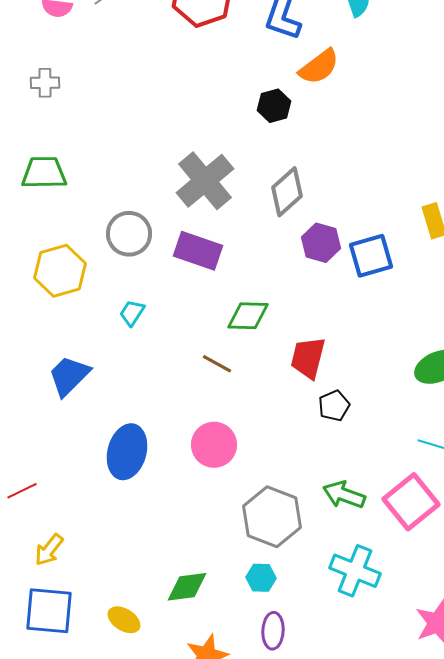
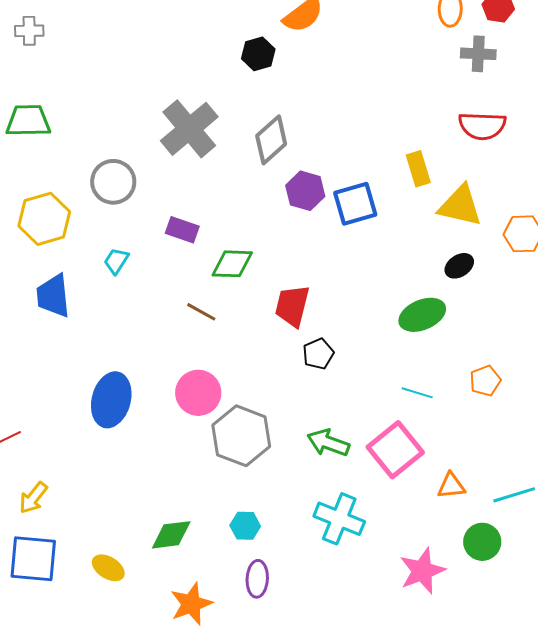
purple rectangle: (198, 251) -> (182, 230), moved, size x0.7
blue trapezoid: (69, 376) -> (53, 296), moved, turned -51
gray hexagon: (272, 517) -> (241, 436), moved

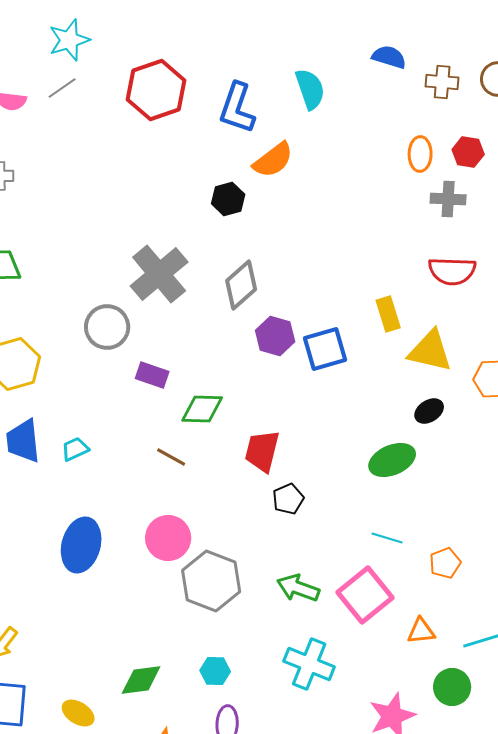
gray circle: (113, 182) -> (107, 327), moved
cyan trapezoid: (116, 261) -> (75, 449), moved, turned 32
orange pentagon: (485, 381) -> (445, 563), moved

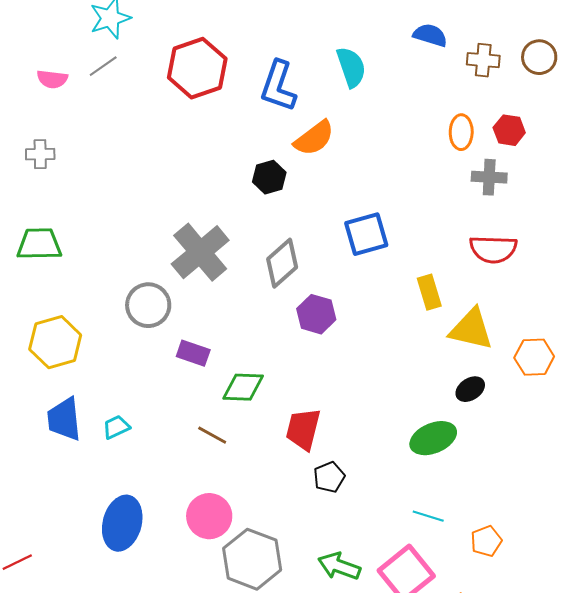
blue square: (325, 349) -> (366, 234), moved

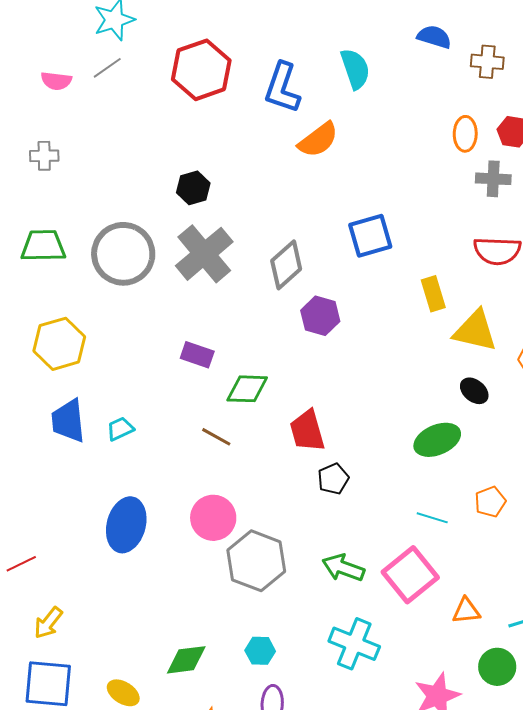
black hexagon: (269, 177) -> (193, 188), moved
gray circle: (148, 305) -> (123, 254), moved, size x1.4
black ellipse: (470, 389) -> (474, 391), turned 72
red trapezoid: (303, 429) -> (307, 431), turned -30
orange pentagon: (486, 541) -> (490, 502), moved

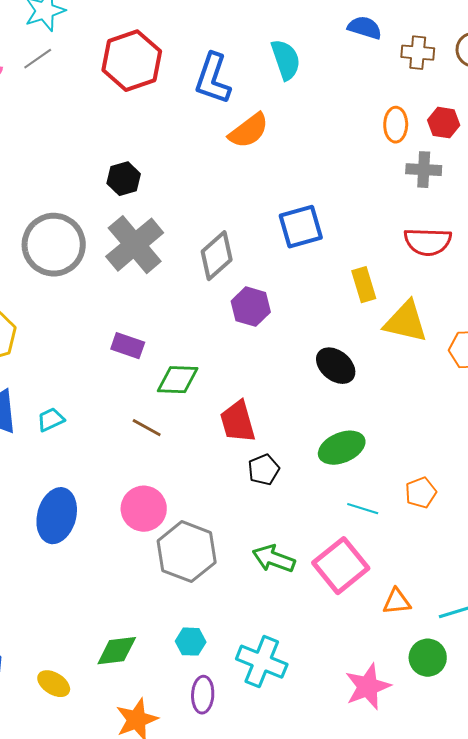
black ellipse: (474, 391) -> (336, 366), moved, size x1.4
green ellipse: (437, 440) -> (342, 448), moved
cyan cross: (354, 644) -> (262, 662), moved

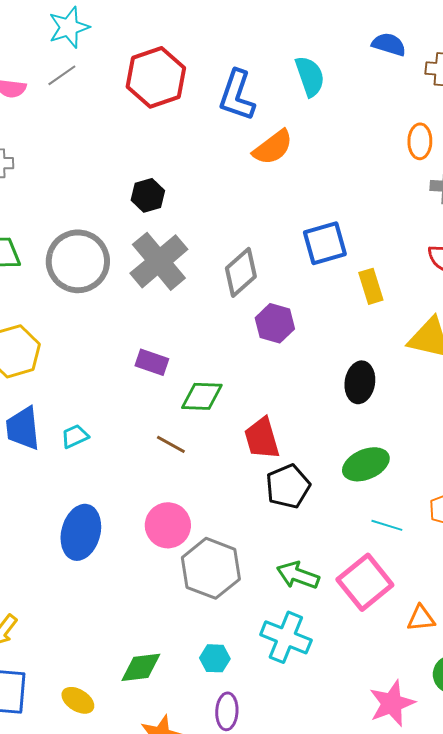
yellow rectangle: (364, 285) -> (371, 286), moved
black ellipse: (336, 366) -> (360, 382), turned 60
black pentagon: (264, 470) -> (288, 486), size x1.4
cyan cross: (262, 662) -> (286, 637), moved

